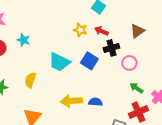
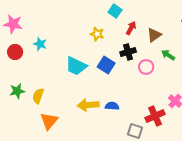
red arrow: (101, 31) -> (131, 28), moved, turned 96
yellow semicircle: (30, 80) -> (38, 96), moved
green arrow: (136, 88) -> (168, 55), moved

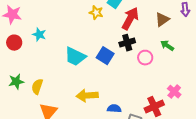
red arrow: (131, 28) -> (130, 19), size x1.6
yellow star: (97, 34) -> (96, 13), moved
brown triangle: (154, 35) -> (162, 20), moved
blue semicircle: (112, 106) -> (114, 109), moved

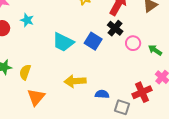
black cross: (127, 43) -> (115, 28), turned -35
green arrow: (167, 46) -> (155, 50), moved

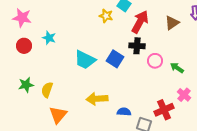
black cross: (115, 28) -> (137, 46), turned -35

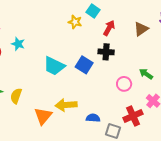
red arrow: (140, 22) -> (109, 28), size x0.7
pink circle: (155, 61) -> (124, 84), moved
orange triangle: (58, 115) -> (43, 116), moved

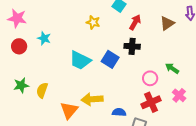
yellow star: (75, 22) -> (93, 22), moved
red cross: (133, 116) -> (151, 102), moved

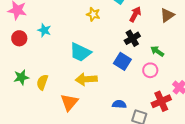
black cross: (132, 46) -> (132, 38), turned -35
blue square: (110, 59) -> (122, 61), moved
green arrow: (172, 68) -> (157, 51), moved
yellow arrow: (92, 99) -> (86, 79), moved
red cross: (151, 102) -> (161, 101), moved

